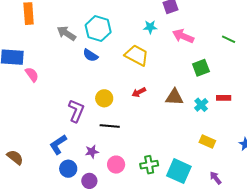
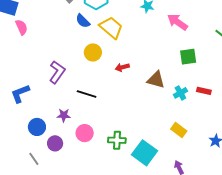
yellow trapezoid: (137, 55) -> (111, 28), moved
yellow circle: (104, 98) -> (93, 52), moved
blue L-shape: (58, 144) -> (20, 94), moved

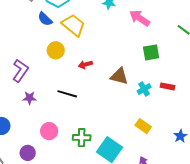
black line: (87, 94) -> (67, 94), moved
purple star: (64, 115) -> (30, 98), moved
purple circle: (55, 143) -> (28, 153), moved

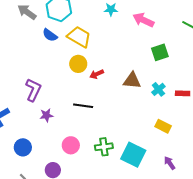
yellow circle: (56, 50) -> (78, 64), moved
red rectangle: (168, 86) -> (183, 93), moved

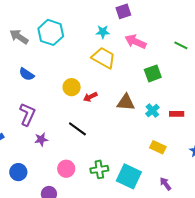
blue semicircle: (50, 35) -> (27, 74), moved
yellow trapezoid: (79, 37) -> (104, 58), moved
black line: (83, 106) -> (77, 129), turned 30

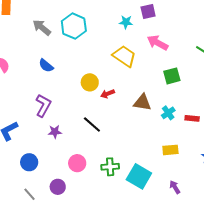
cyan star: (103, 32) -> (126, 22), moved
yellow rectangle: (158, 147) -> (170, 150), turned -35

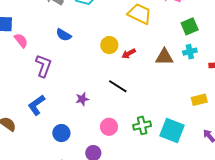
purple L-shape: (43, 106) -> (43, 66), moved
cyan cross: (168, 113) -> (190, 52), moved, turned 32

